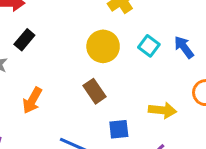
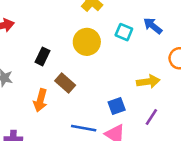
black rectangle: (24, 40) -> (43, 56), moved
brown rectangle: (95, 91) -> (65, 83), moved

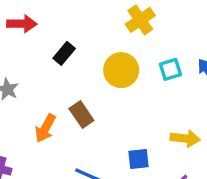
cyan square: (124, 32) -> (170, 69), turned 36
black rectangle: (43, 56) -> (64, 53), moved

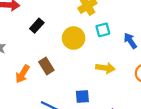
cyan square: (170, 69) -> (103, 30), moved
yellow arrow: (185, 138) -> (105, 68), moved

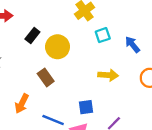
yellow circle: (74, 38) -> (57, 47), moved
orange arrow: (22, 74) -> (22, 104), moved

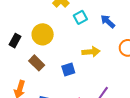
black rectangle: (32, 35) -> (15, 41), moved
blue square: (86, 107) -> (68, 70), moved

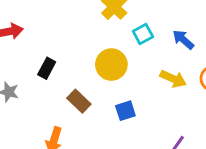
yellow circle: (43, 34) -> (111, 65), moved
yellow arrow: (91, 52) -> (173, 79), moved, turned 30

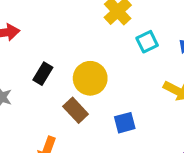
yellow circle: (111, 65) -> (90, 78), moved

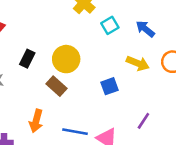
blue square: (125, 123) -> (110, 86), moved

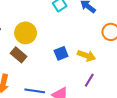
yellow arrow: (138, 63) -> (86, 56), moved

